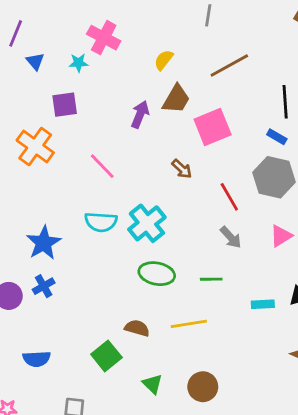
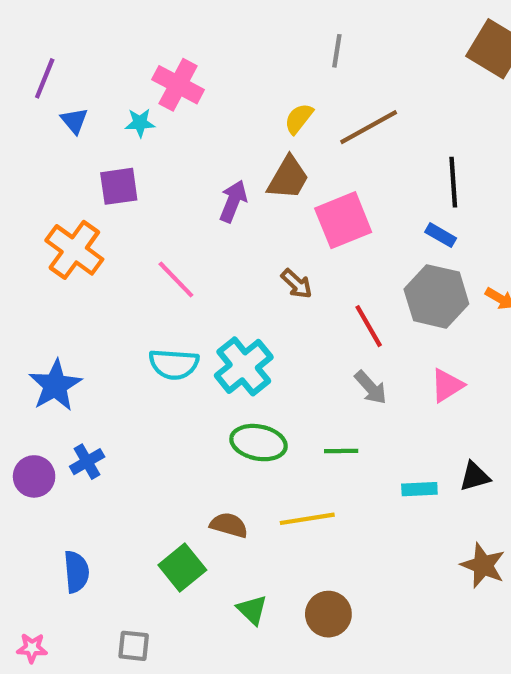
yellow semicircle: (164, 60) -> (299, 119), moved
blue star: (44, 243) -> (55, 385), moved
blue semicircle: (37, 359) -> (76, 572), turned -92

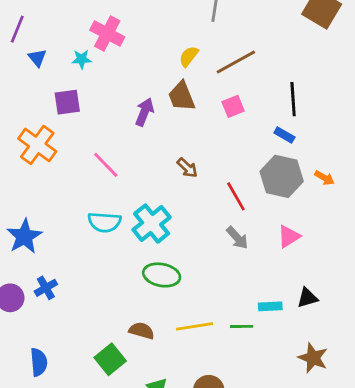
brown trapezoid: (288, 178) -> (182, 96), turned 128
pink square: (343, 220) -> (233, 106), moved, size x0.6
green line: (341, 451) -> (242, 326), moved

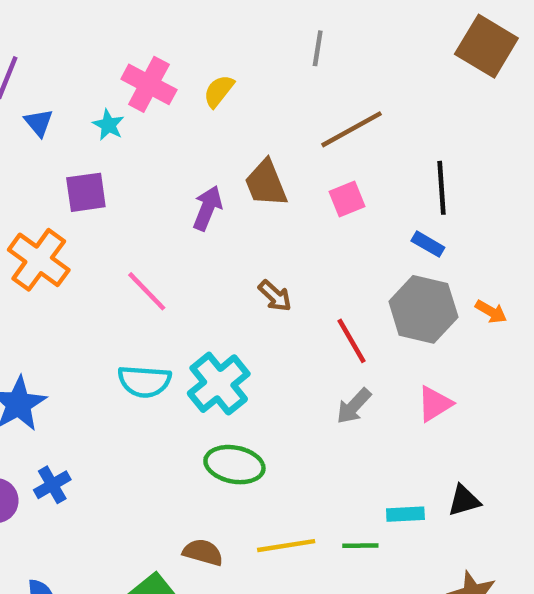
yellow semicircle: (189, 56) -> (219, 91), moved
cyan star: (82, 59) -> (108, 125), turned 30
gray arrow: (237, 238) -> (354, 406), turned 85

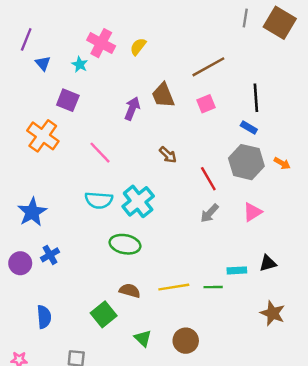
gray line: (318, 48) -> (245, 18), moved
purple square: (86, 192) -> (68, 100), turned 30
green ellipse: (234, 465) -> (125, 244), moved

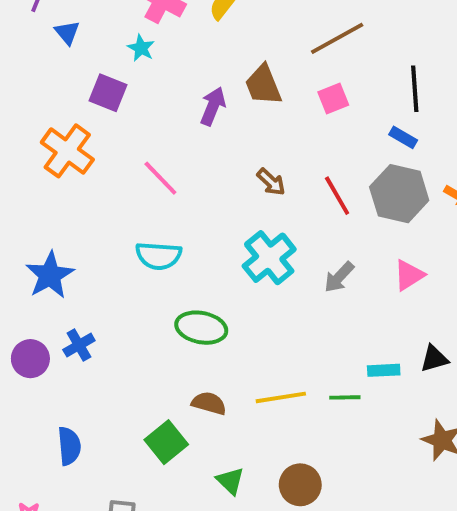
cyan star: (80, 64) -> (141, 48), moved
red line: (208, 179) -> (337, 196), moved
cyan cross: (138, 201) -> (269, 258), moved

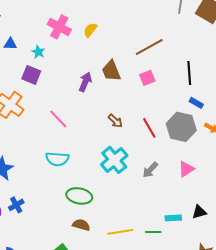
blue triangle: (67, 33) -> (10, 44), turned -48
cyan star: (141, 48) -> (38, 52), moved
blue rectangle: (403, 137) -> (196, 103), moved
brown semicircle: (209, 403) -> (81, 225), moved

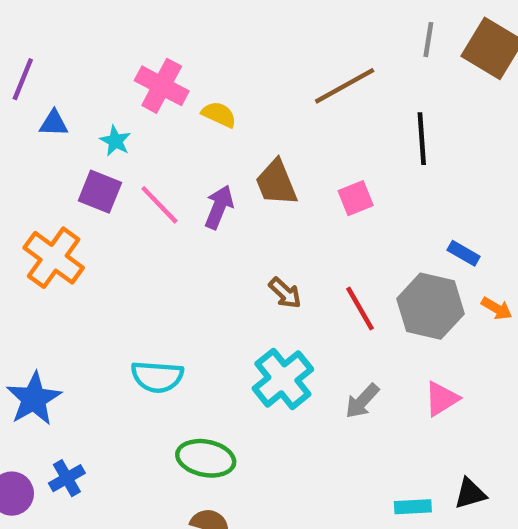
yellow semicircle: (90, 30) -> (219, 114), moved, turned 77
brown line: (149, 47) -> (345, 86), moved
black line: (189, 73) -> (422, 139), moved
pink line: (58, 119) -> (159, 205), moved

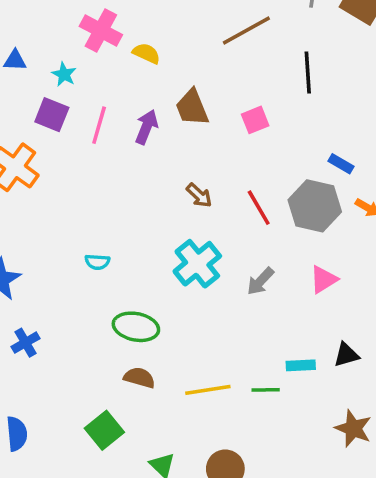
pink line: (159, 205) -> (99, 125), turned 60
cyan semicircle: (157, 377) -> (97, 262), size x0.6

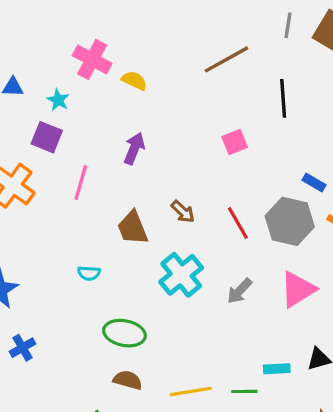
brown trapezoid: (192, 108) -> (133, 228), moved
pink line: (99, 125) -> (81, 183), moved
pink triangle: (324, 279) -> (298, 289), size x1.4

